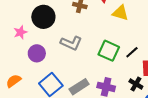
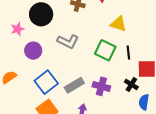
yellow triangle: (120, 13) -> (118, 24), moved
black line: (132, 52) -> (128, 53), turned -56

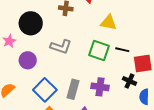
black line: (128, 53) -> (122, 50), turned -64
gray rectangle: (74, 85) -> (73, 89), turned -36

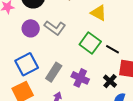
yellow triangle: (109, 23) -> (99, 13), moved
purple circle: (28, 60) -> (31, 28), moved

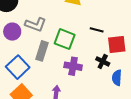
green square: (90, 43) -> (65, 39), moved
gray rectangle: (54, 72) -> (42, 51), moved

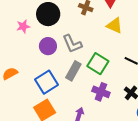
gray L-shape: (36, 25) -> (72, 44), turned 35

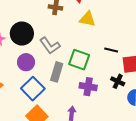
black circle: (48, 14) -> (22, 34), moved
purple circle: (48, 46) -> (26, 62), moved

